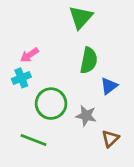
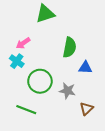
green triangle: (81, 17) -> (45, 14), moved, turned 30
cyan cross: (21, 78) -> (17, 61), turned -32
blue triangle: (109, 86) -> (85, 67), turned 40

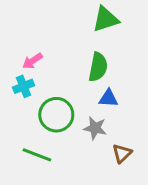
green triangle: (45, 14) -> (106, 19), moved
cyan cross: (17, 61) -> (24, 86), turned 32
blue triangle: (85, 67) -> (108, 98), moved

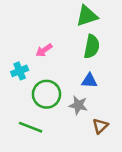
pink arrow: (32, 61) -> (44, 50), moved
green semicircle: (98, 67) -> (92, 46), moved

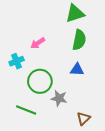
gray star: (78, 105) -> (59, 98), moved
brown triangle: (100, 126) -> (83, 118), moved

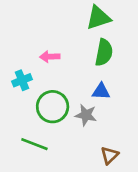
pink arrow: (38, 43) -> (50, 57), turned 32
gray star: (59, 98) -> (86, 115), moved

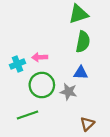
pink arrow: (50, 57) -> (40, 57), moved
green line: (34, 144) -> (27, 115), turned -40

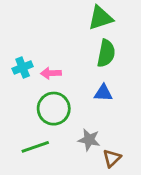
cyan cross: (17, 64) -> (23, 67), moved
gray star: (68, 92) -> (89, 140), moved

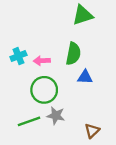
green semicircle: (106, 53) -> (73, 54), moved
gray star: (89, 140) -> (56, 116), moved

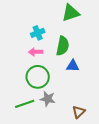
cyan cross: (18, 56) -> (38, 33), moved

